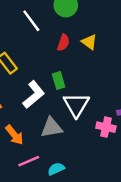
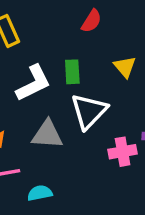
yellow triangle: (89, 42) -> (125, 67), moved
pink cross: (106, 127) -> (123, 152), turned -36

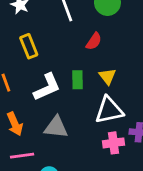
yellow triangle: (125, 67) -> (107, 76), moved
white triangle: (89, 111) -> (109, 110), moved, turned 32

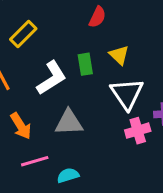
yellow rectangle: (29, 46) -> (23, 34), turned 75
white triangle: (109, 110) -> (127, 94), turned -44

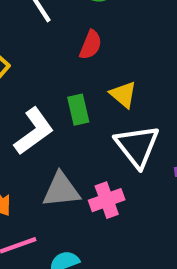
pink cross: (138, 131) -> (107, 200), moved

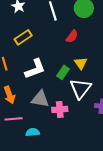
green rectangle: (78, 110) -> (63, 72), moved, turned 32

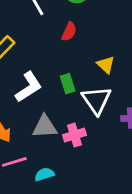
yellow triangle: (81, 63) -> (106, 65), moved
green rectangle: (63, 72) -> (68, 84), turned -40

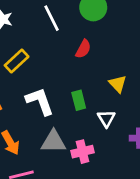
white L-shape: (29, 87) -> (40, 101), turned -80
white triangle: (96, 100) -> (106, 118), size x0.6

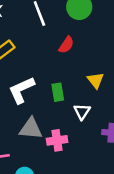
white L-shape: (40, 101) -> (22, 90), turned -100

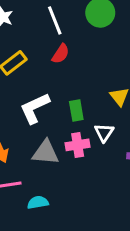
red semicircle: (66, 45) -> (61, 54), moved
pink cross: (57, 140) -> (78, 145), moved

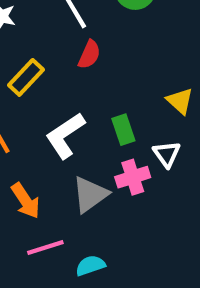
gray triangle: (45, 152) -> (90, 194), turned -32

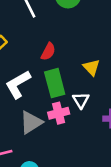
red semicircle: (89, 55) -> (48, 52), moved
green rectangle: (123, 130) -> (55, 83), size x1.5

